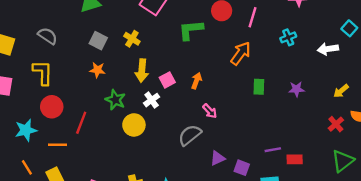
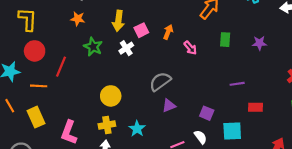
pink arrow: (210, 111) -> (190, 48), moved
yellow circle: (134, 125) -> (111, 96), moved
purple line: (273, 150) -> (237, 84), moved
purple triangle: (218, 158) -> (169, 106), moved

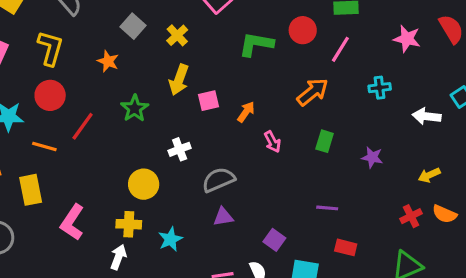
orange star: (78, 19) -> (108, 61), moved
white cross: (126, 48) -> (180, 149), moved

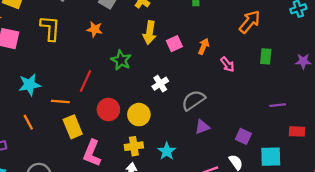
red circle: (50, 95) -> (108, 110), moved
yellow rectangle: (31, 190) -> (73, 127), moved

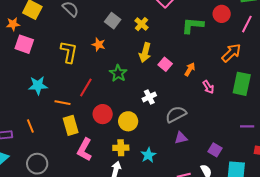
yellow L-shape: (50, 28) -> (69, 52), moved
pink square: (174, 44) -> (165, 64), turned -32
green rectangle: (266, 56) -> (242, 84), size x1.6
orange line: (28, 122) -> (30, 126), moved

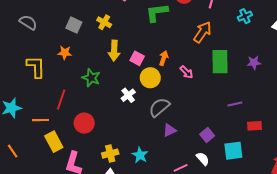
yellow circle: (128, 121) -> (150, 78), moved
purple square: (215, 150) -> (207, 135), turned 32

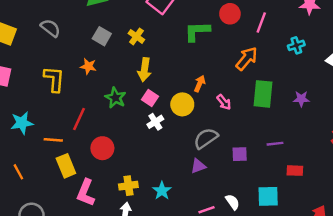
pink square: (137, 58) -> (150, 98), moved
gray semicircle: (159, 107) -> (206, 138), moved
purple square: (207, 135) -> (240, 154), moved, turned 32

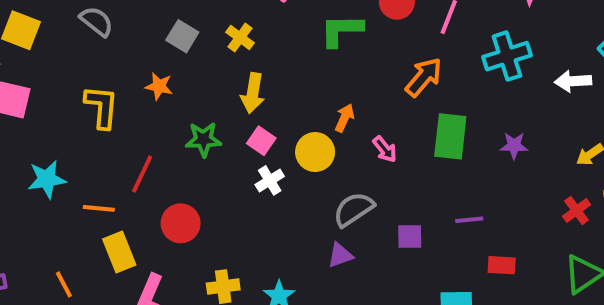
cyan cross: (296, 45) -> (507, 56), size x1.6
green star: (115, 98) -> (203, 139), turned -30
orange line: (18, 172) -> (64, 284), moved

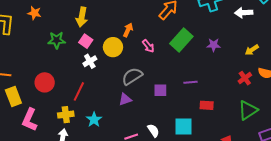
green rectangle: (450, 136) -> (181, 40), turned 35
red line: (142, 174) -> (79, 91), moved

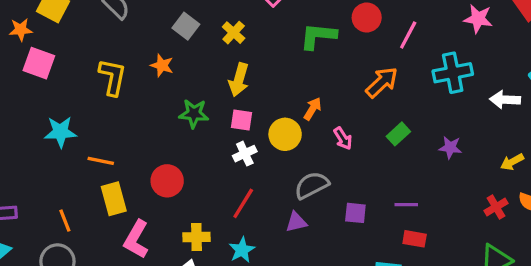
green rectangle: (181, 40) -> (398, 134), size x0.6
pink square: (86, 41) -> (241, 120), turned -32
red line: (79, 91) -> (243, 203), moved
red rectangle: (207, 105) -> (415, 239), moved

